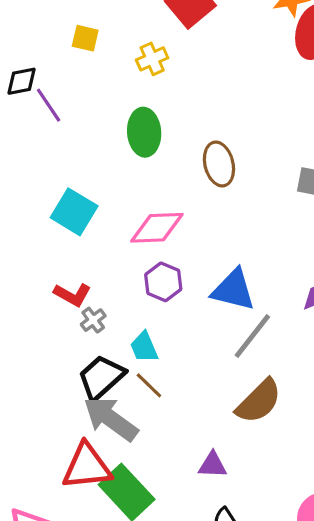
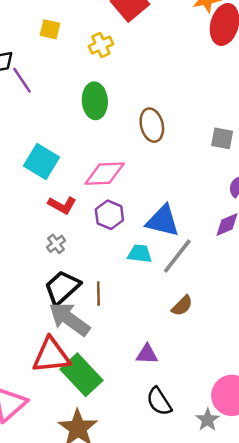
red L-shape: (72, 295) -> (62, 205), moved
cyan trapezoid: (144, 347) -> (140, 254), moved, turned 120
brown line: (149, 385) -> (98, 294), turned 45
brown semicircle: (259, 401) -> (182, 306), size x0.6

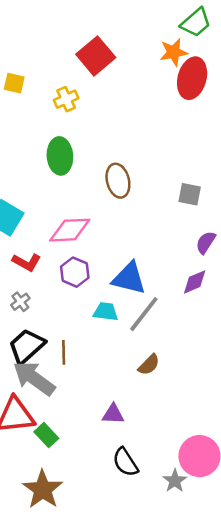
green rectangle: (82, 375) -> (46, 435), size x0.6

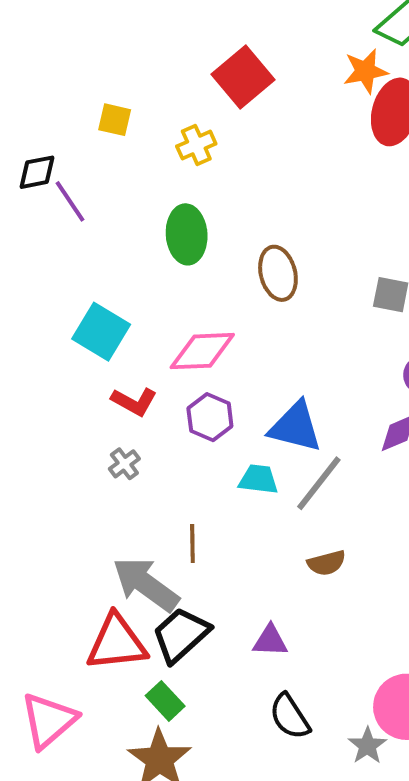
black trapezoid: (27, 346) -> (181, 635), moved
brown semicircle: (149, 365) -> (327, 563), turned 30
green rectangle: (46, 435) -> (165, 701), moved

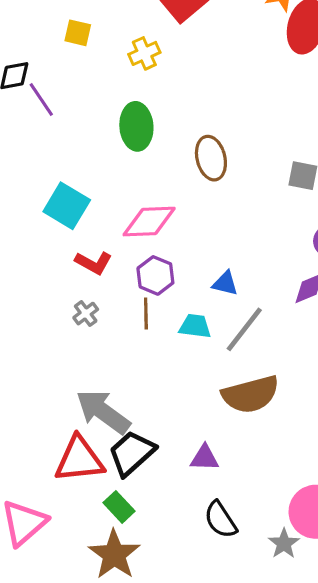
blue triangle: (295, 427) -> (225, 283), size x0.6
brown line: (192, 544) -> (146, 314), moved
brown semicircle: (327, 563) -> (251, 394), size x1.8

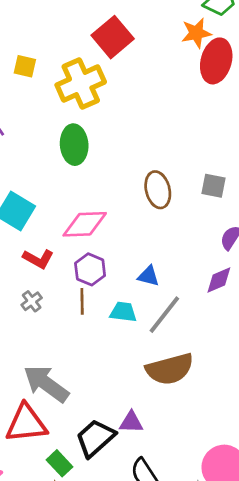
yellow cross: (144, 53) -> (81, 84), size x1.8
brown ellipse: (211, 158) -> (158, 190), moved
black trapezoid: (132, 453) -> (95, 438), moved

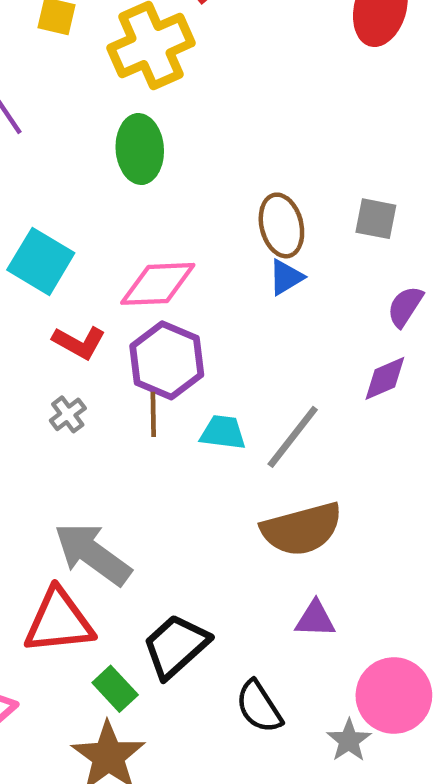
purple hexagon: (90, 269) -> (167, 360), size x1.4
blue triangle: (148, 276) -> (286, 277), moved, turned -45
purple triangle: (131, 422) -> (315, 619), moved

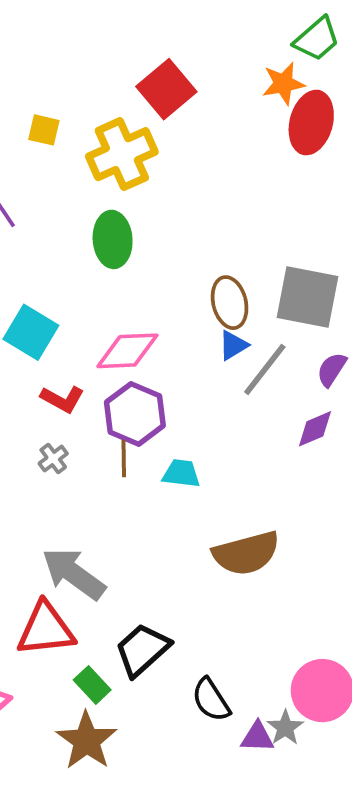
gray square: (376, 219) -> (308, 297), size x1.8
gray line: (293, 437) -> (265, 369), moved
purple triangle: (315, 619) -> (257, 737), moved

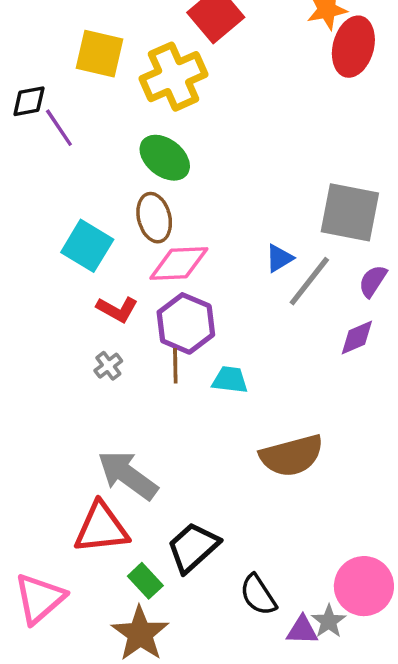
yellow square: (44, 130) -> (99, 54), size x1.6
green ellipse: (113, 239) -> (165, 158), turned -48
brown ellipse: (230, 303) -> (154, 218), moved

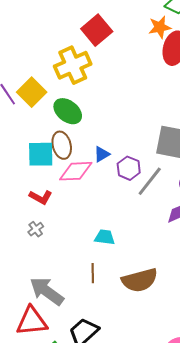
yellow square: (99, 54) -> (32, 92), moved, turned 32
cyan square: (87, 246) -> (41, 154), moved, turned -32
blue triangle: (279, 258) -> (102, 154), moved
purple hexagon: (186, 323) -> (129, 168), moved, size x0.7
brown line: (175, 366) -> (93, 273), moved

